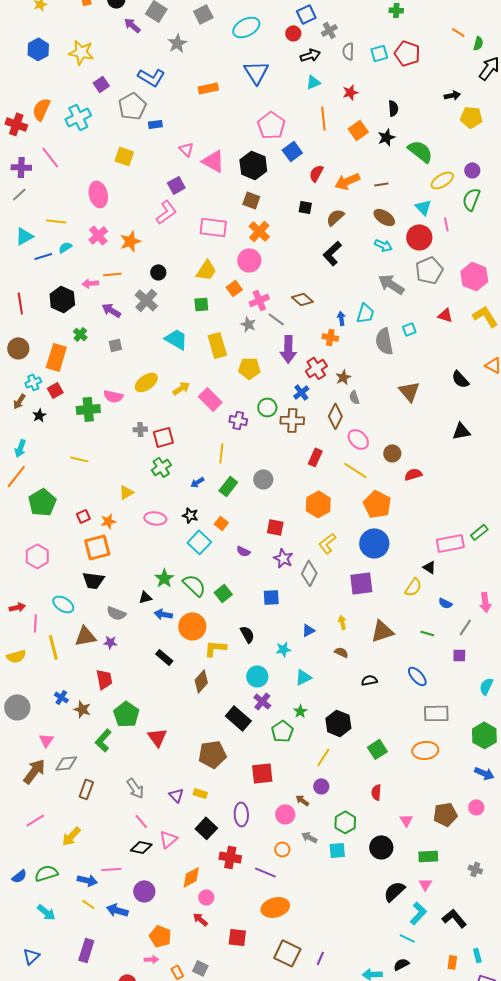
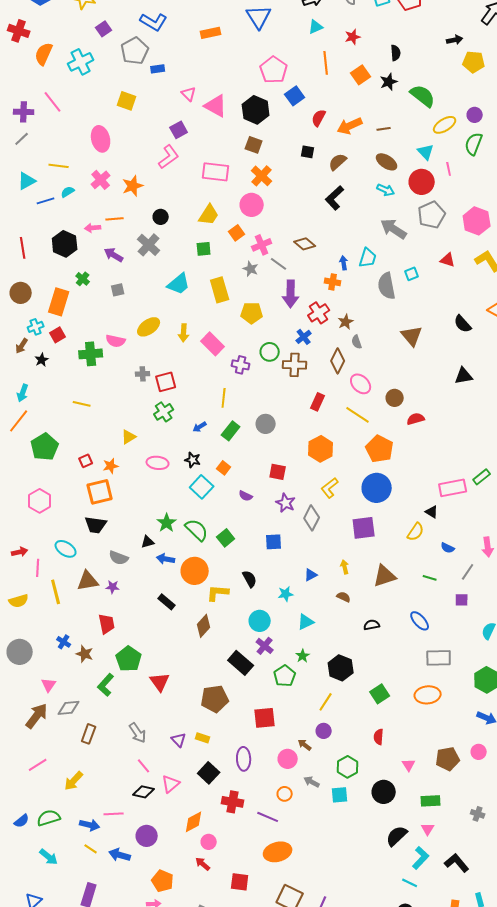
red cross: (16, 124) -> (19, 31), moved
cyan trapezoid: (176, 339) -> (179, 284), turned 110
yellow arrow: (181, 388) -> (184, 333), turned 126

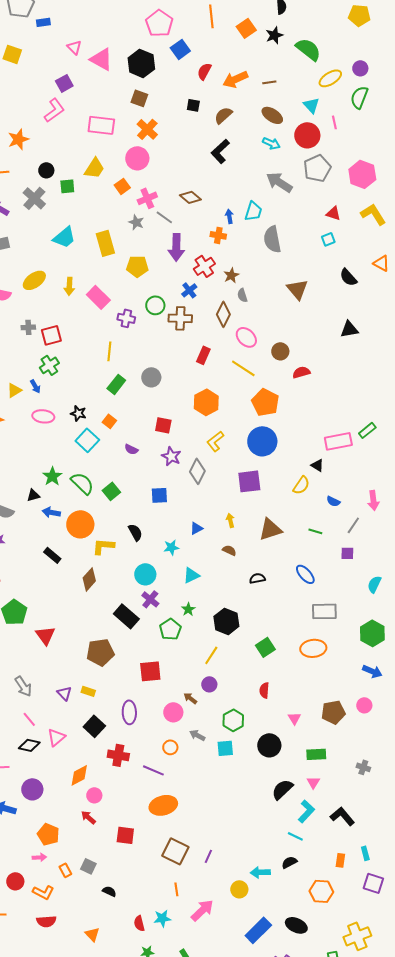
green square: (204, 249) -> (67, 186), moved
cyan square: (412, 274) -> (328, 239), moved
blue arrow: (200, 427) -> (35, 386), moved, turned -88

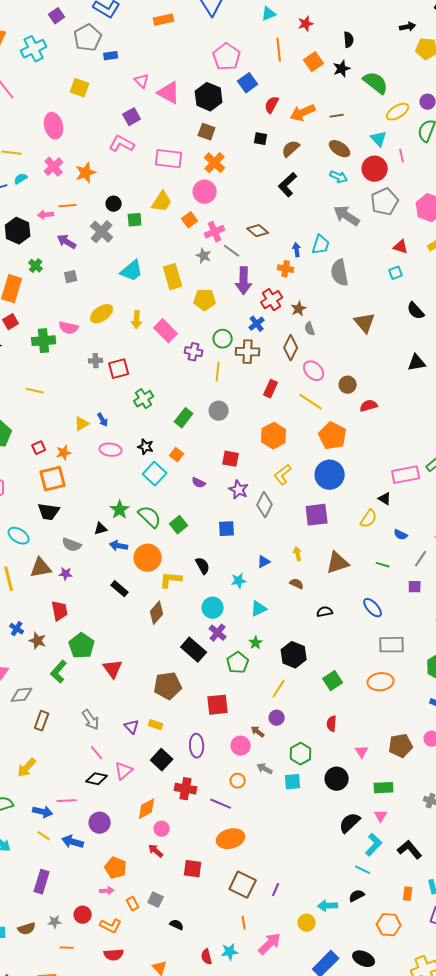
pink L-shape: (54, 110) -> (122, 144), turned -115
yellow line: (109, 351) -> (218, 372), moved
green cross: (49, 365) -> (144, 399), moved

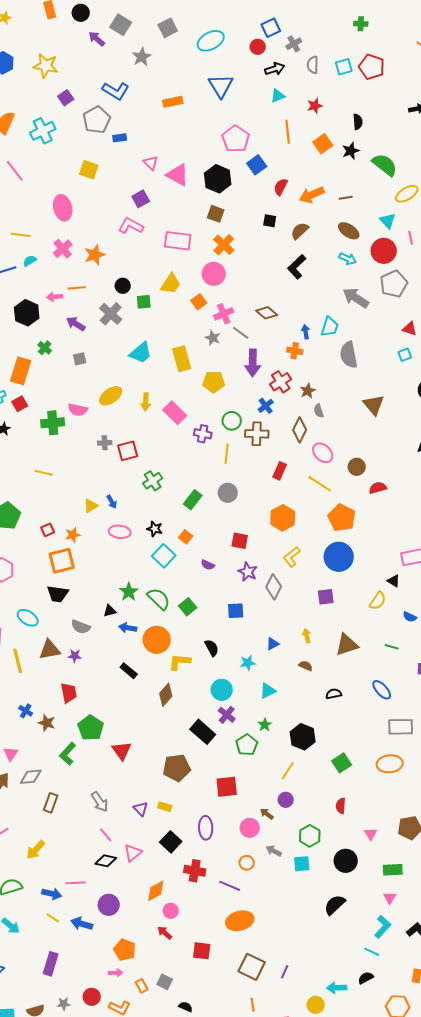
purple square: (317, 515) -> (326, 597), size x0.7
black semicircle: (350, 823) -> (335, 905), moved

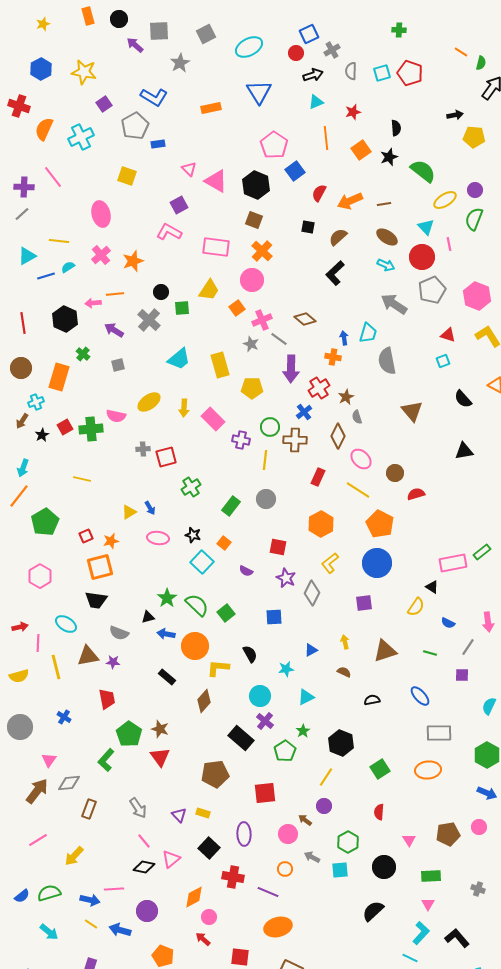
gray square: (121, 25) -> (159, 31), turned -35
red square: (20, 404) -> (65, 427), moved
brown star: (47, 723) -> (160, 729), moved

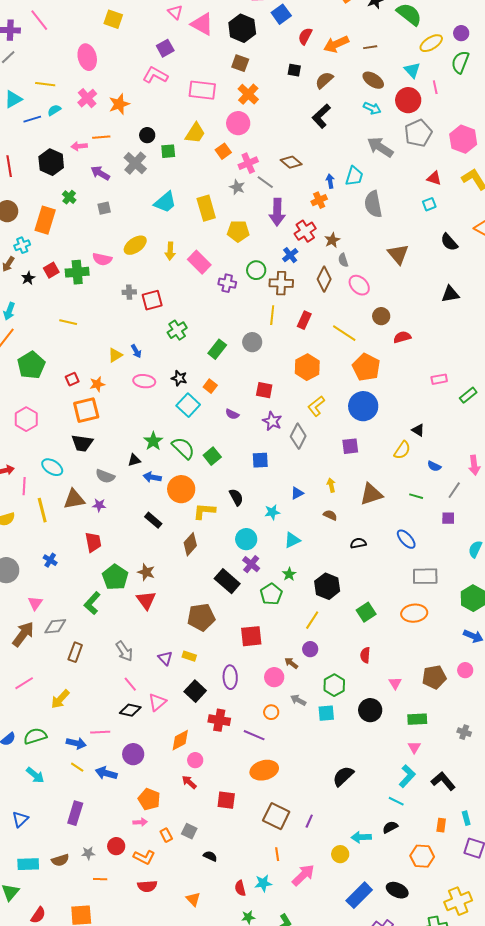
orange cross: (333, 357) -> (319, 200), turned -35
pink ellipse: (361, 459) -> (359, 285), moved
yellow line: (265, 460) -> (272, 315), moved
pink rectangle: (453, 563) -> (439, 379), moved, size x0.6
black semicircle: (373, 911) -> (343, 776), moved

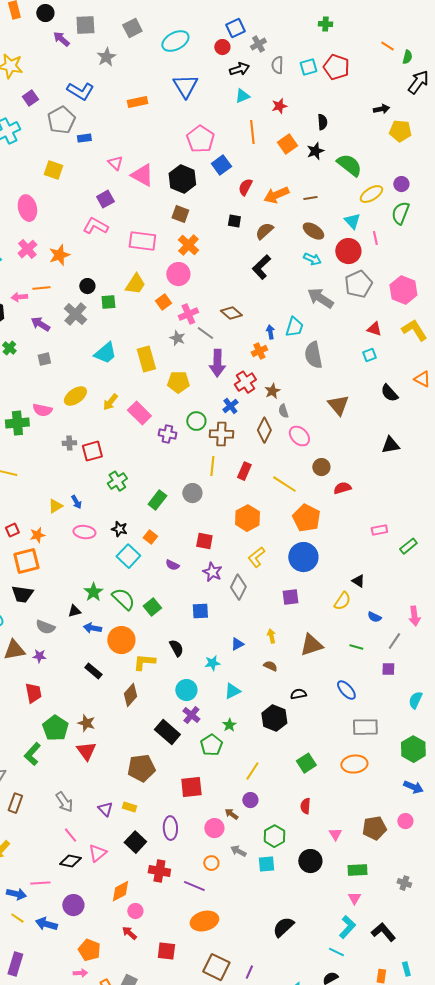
yellow arrow: (170, 251) -> (110, 402), turned 36
black hexagon: (327, 586) -> (274, 718), moved

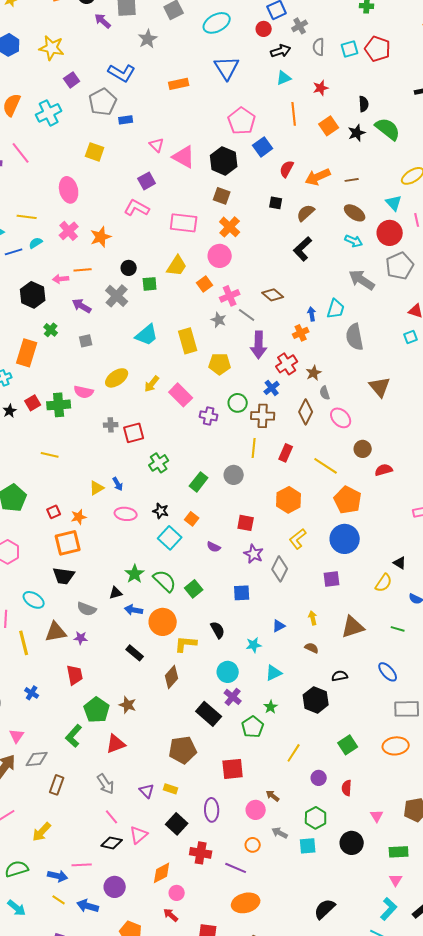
green semicircle: (349, 165) -> (388, 129), moved
red triangle: (86, 751) -> (116, 744), moved, turned 45
purple circle: (250, 800) -> (319, 778), moved

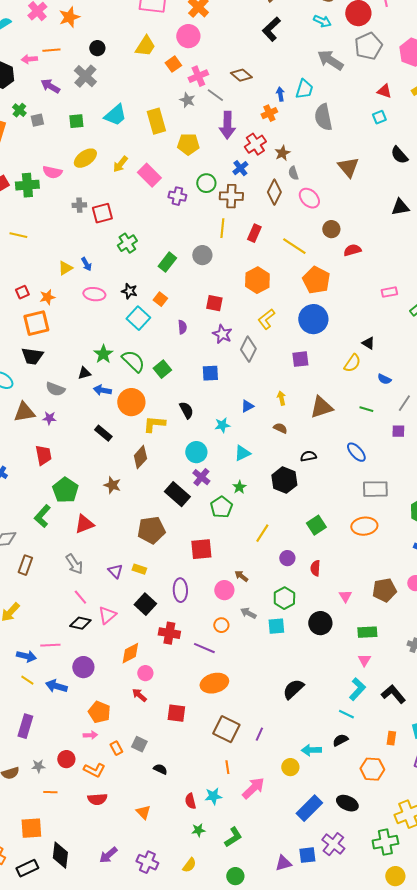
green square: (150, 284) -> (76, 121), moved
gray square: (86, 341) -> (37, 120), moved
purple semicircle: (214, 547) -> (182, 327), turned -120
brown star: (128, 705) -> (112, 485), moved

